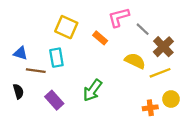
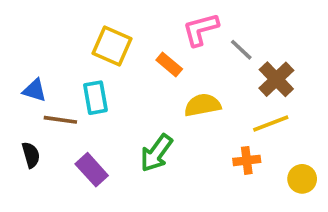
yellow semicircle: (135, 61) -> (202, 105), moved, turned -36
yellow circle: (171, 99) -> (302, 179), moved
orange cross: (150, 108) -> (247, 160), moved

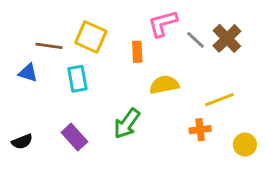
orange rectangle: (169, 64) -> (137, 52), turned 48
brown cross: (276, 79) -> (227, 38), moved
brown line: (60, 120) -> (49, 46), moved
black semicircle: (31, 155) -> (22, 142), moved, turned 84

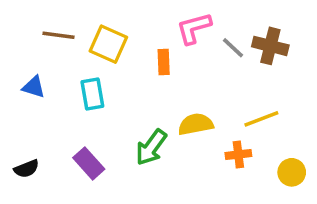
brown cross: (227, 38) -> (270, 46), turned -32
brown line: (49, 46) -> (59, 35), moved
yellow semicircle: (164, 85) -> (196, 124), moved

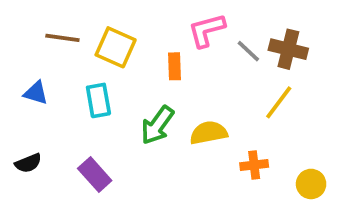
yellow line: (261, 119) -> (279, 102), moved, turned -32
green arrow: (151, 147) -> (157, 125), moved
black semicircle: (27, 169) -> (28, 163), moved

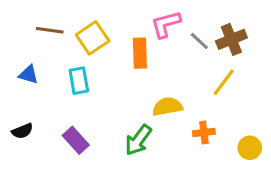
yellow square: (116, 47) -> (93, 38), turned 32
brown cross: (288, 49) -> (231, 39), turned -36
orange rectangle: (174, 66) -> (140, 53), size x1.4
green arrow: (157, 125) -> (138, 140), moved

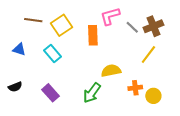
cyan rectangle: (79, 81) -> (52, 53), turned -30
yellow circle: (250, 148) -> (153, 96), moved

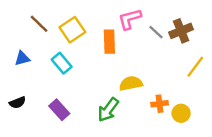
brown line: (33, 20) -> (39, 24), turned 36
blue triangle: (19, 49) -> (22, 58), turned -32
yellow line: (148, 54) -> (195, 67), moved

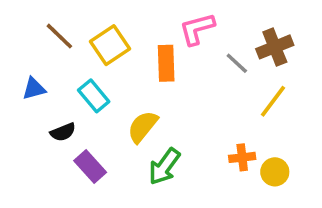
gray line: (156, 32) -> (237, 63), moved
yellow line: (195, 67) -> (273, 101), moved
yellow semicircle: (131, 83) -> (143, 127), moved, turned -40
black semicircle: (17, 103) -> (63, 132), moved

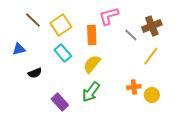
cyan rectangle: (94, 96) -> (63, 53), moved
yellow semicircle: (143, 127) -> (92, 64), moved
purple rectangle: (90, 166) -> (60, 102), moved

